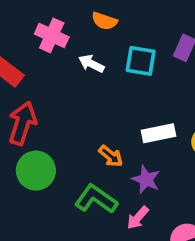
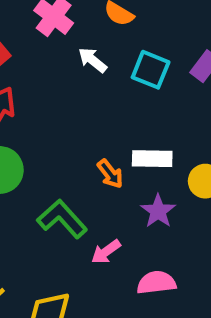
orange arrow: (111, 156) -> (110, 174), moved
purple star: (146, 180) -> (158, 211), moved

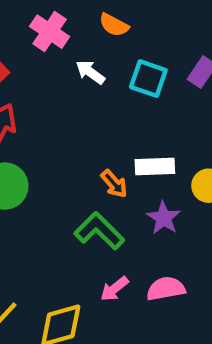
green L-shape: (62, 219) -> (99, 231), moved
pink arrow: (106, 252) -> (114, 289), moved

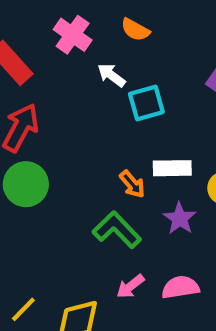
cyan square: (148, 79) -> (146, 103), moved, turned -36

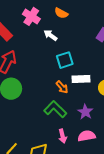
cyan square: (146, 103) -> (65, 60), moved
purple star: (180, 218) -> (85, 112), moved
pink arrow: (130, 286) -> (63, 136), turned -64

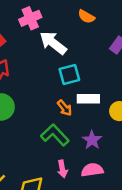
orange semicircle: (61, 13) -> (86, 17), moved
pink cross: (31, 16) -> (30, 18), turned 30
white arrow: (50, 35) -> (53, 43), size x1.6

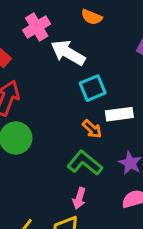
orange semicircle: (86, 17) -> (92, 17), moved
pink arrow: (62, 169) -> (79, 198), moved, turned 35

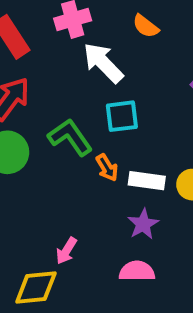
white rectangle: (119, 114) -> (147, 181), moved
green L-shape: (85, 163) -> (70, 137), moved

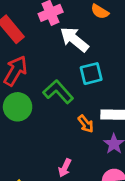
orange arrow: (107, 168) -> (86, 124), moved

